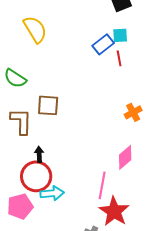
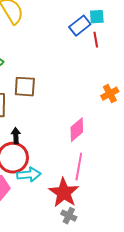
pink diamond: (125, 157) -> (77, 130), moved
red star: (114, 211) -> (64, 193), moved

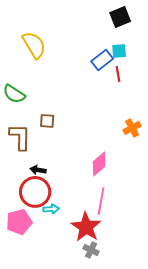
brown square: (25, 87) -> (47, 121), size x0.7
black arrow: (16, 136) -> (38, 170), turned -77
cyan arrow: (29, 175) -> (51, 209), size x0.7

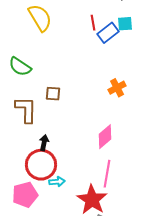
red line: (118, 74) -> (93, 23), moved
orange cross: (132, 128) -> (117, 88), moved
black arrow: (38, 170) -> (44, 143), turned 91

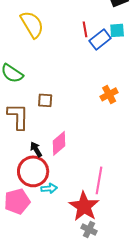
pink diamond: (105, 137) -> (59, 143), moved
black arrow: (44, 143) -> (36, 149), turned -42

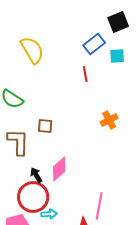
red line: (85, 29) -> (85, 74), moved
blue rectangle: (100, 39) -> (94, 44), moved

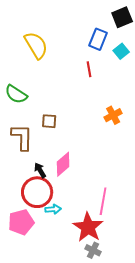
blue rectangle: (94, 44) -> (98, 39), turned -30
cyan square: (117, 56) -> (121, 51), turned -35

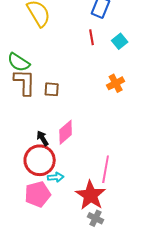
cyan square: (121, 51) -> (120, 41), moved
brown L-shape: (22, 137) -> (25, 82), moved
pink pentagon: (21, 222) -> (38, 194), moved

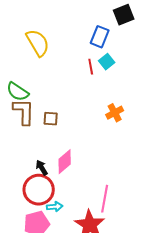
cyan square: (120, 41) -> (107, 62), moved

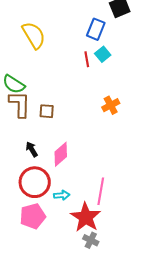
black arrow: (42, 168) -> (32, 149), moved
cyan arrow: (55, 207) -> (62, 195), moved

